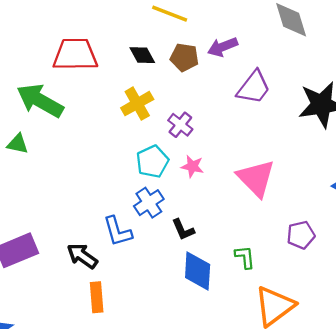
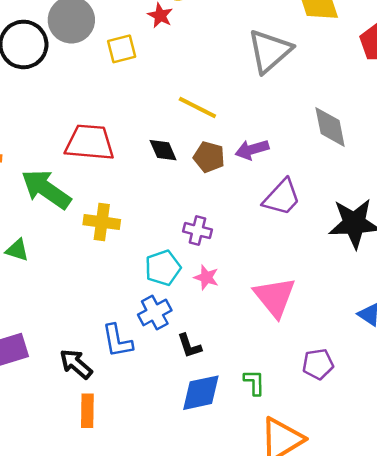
yellow cross: (137, 104) -> (102, 222), moved, turned 32
purple cross: (180, 125) -> (197, 231), turned -30
green triangle: (18, 144) -> (17, 250), moved
blue diamond: (198, 271) -> (201, 393), turned 69

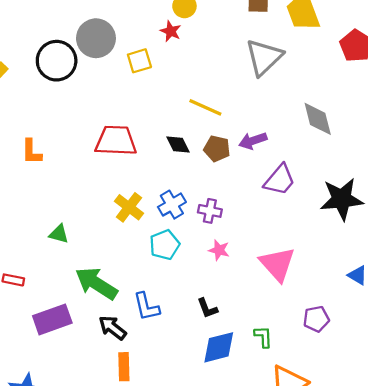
green arrow: (46, 189) -> (96, 283), moved
yellow cross: (102, 222) -> (129, 207), turned 32
cyan pentagon: (163, 268) -> (165, 245), moved
blue cross: (155, 313) -> (172, 205), moved

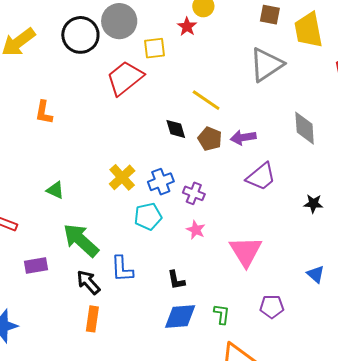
red trapezoid: (116, 141) -> (125, 78), moved, turned -51
black star: (342, 199) -> (313, 204), size x0.5
purple rectangle: (52, 319) -> (36, 265), size x0.7

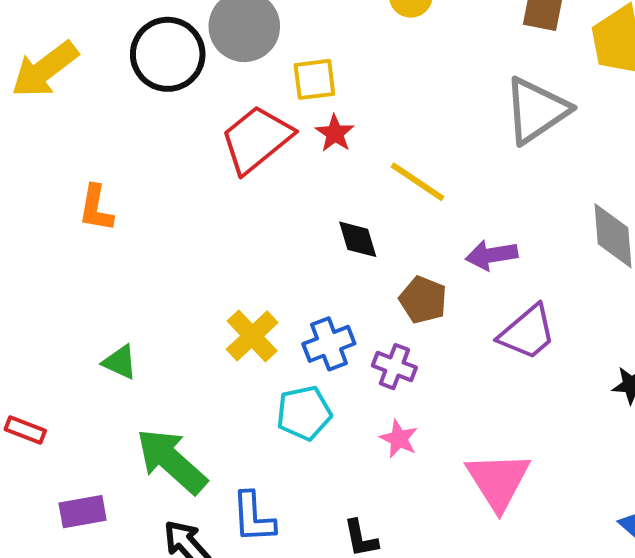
red star: (187, 27) -> (335, 133), moved
brown pentagon: (210, 139) -> (423, 300), moved

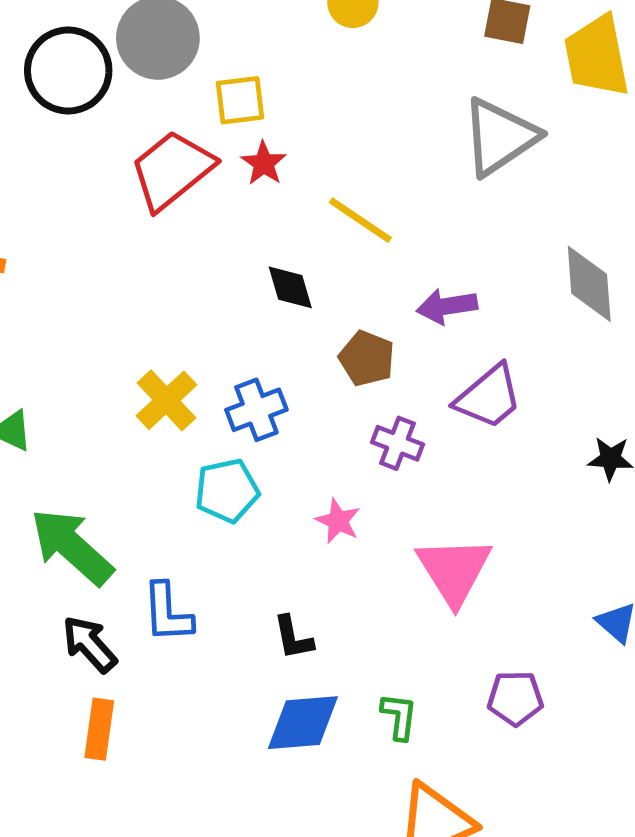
purple cross: (394, 367) -> (398, 443), moved

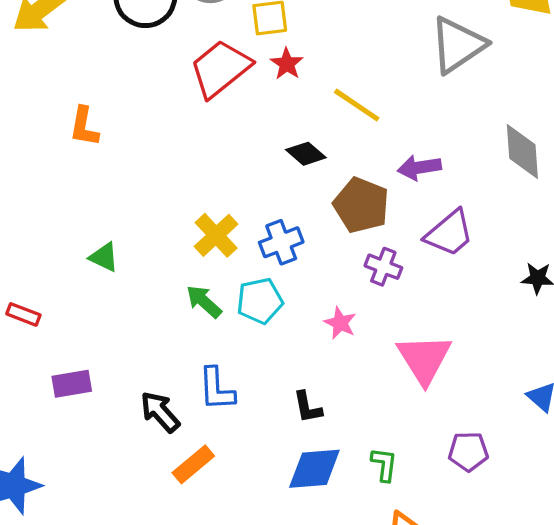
black diamond: (290, 287) -> (306, 154), turned -33
brown pentagon: (367, 358) -> (361, 205), size x1.4
green arrow: (72, 547) -> (204, 302), moved, size x0.6
orange rectangle: (99, 729) -> (193, 464), moved, turned 42

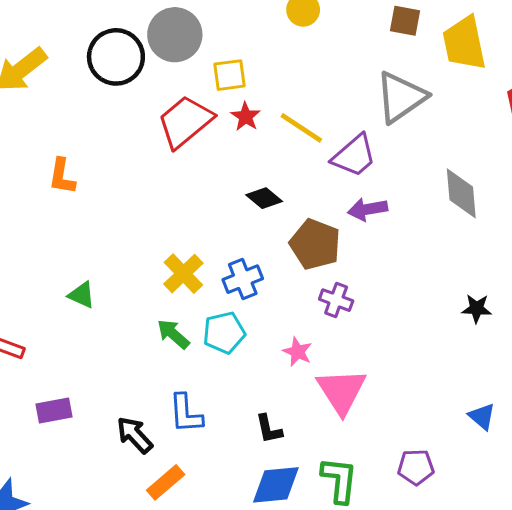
yellow line: (357, 105) -> (301, 128), moved
purple trapezoid: (449, 233) -> (354, 156), moved
pink triangle: (424, 359) -> (341, 391), moved
green L-shape: (384, 464) -> (339, 480), size x1.5

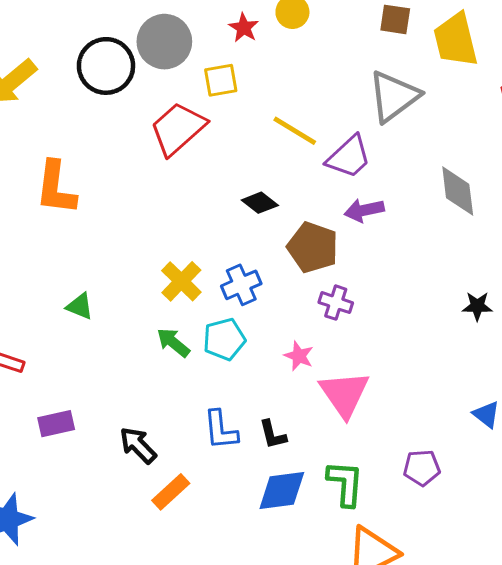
red star: (246, 117) -> (244, 28), moved
orange L-shape: (62, 176) -> (56, 188), size x1.5
blue L-shape: (186, 414) -> (221, 430), moved

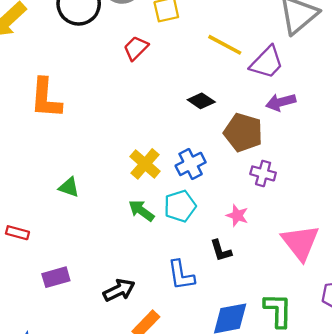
red trapezoid: (178, 129) -> (136, 48), size x0.6
pink triangle: (344, 394) -> (300, 243), moved
black L-shape: (273, 435) -> (221, 251), moved
black arrow: (138, 445) -> (119, 290), turned 112

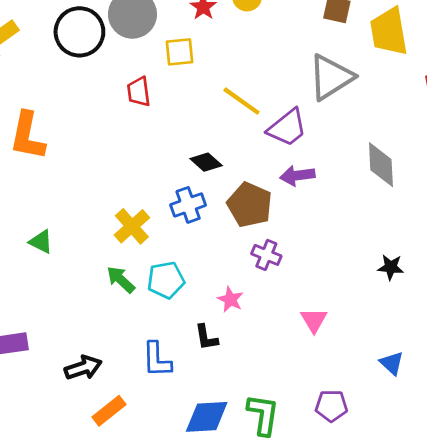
red trapezoid: (136, 48) -> (139, 92), turned -60
blue cross: (191, 164) -> (188, 205), moved
pink triangle: (300, 243) -> (314, 320), moved, size x0.6

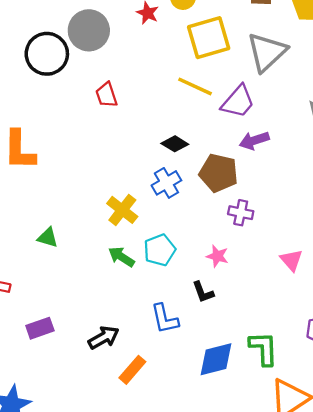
yellow square: (179, 52) -> (209, 38), moved, size x1.6

